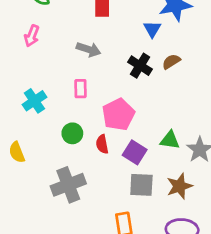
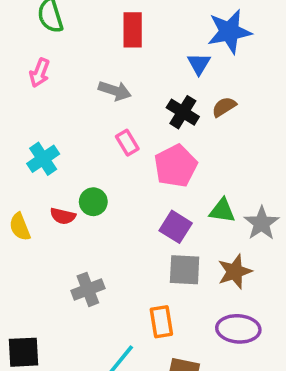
pink rectangle: (80, 89) -> (127, 143), moved, turned -30
pink pentagon: (118, 114) -> (176, 166), moved
red semicircle: (102, 144) -> (63, 216), moved, turned -66
gray cross: (68, 185) -> (88, 289), moved, size x0.7

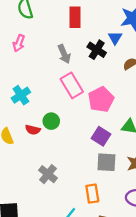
gray arrow: (115, 91) -> (64, 54), turned 48
black cross: (183, 112) -> (97, 50), moved
pink rectangle: (127, 143) -> (72, 85), size x1.6
gray cross: (88, 289) -> (48, 174), turned -30

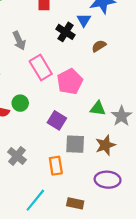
gray arrow: (64, 54) -> (19, 41), moved
purple square: (101, 136) -> (57, 120), moved
orange rectangle: (92, 194) -> (56, 166), moved

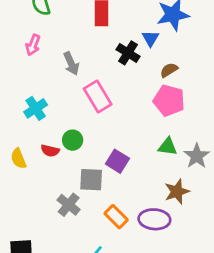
pink pentagon: (70, 82) -> (169, 100), moved, turned -30
gray square: (75, 144) -> (91, 180), moved
orange rectangle: (56, 166) -> (116, 217), turned -36
purple ellipse: (108, 180) -> (154, 219), moved

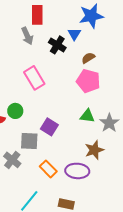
gray arrow: (71, 63) -> (27, 36), moved

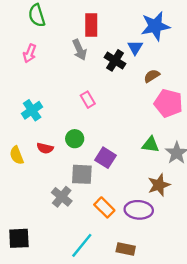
pink rectangle: (34, 78) -> (88, 100), size x0.6
pink pentagon: (88, 81) -> (168, 103), moved
green circle: (15, 111) -> (75, 139), moved

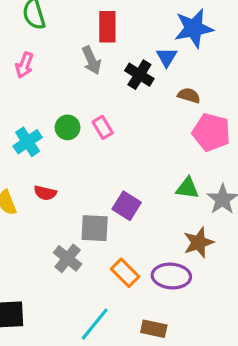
brown semicircle: (152, 76) -> (189, 95), turned 49
green circle: (75, 139) -> (68, 127), moved

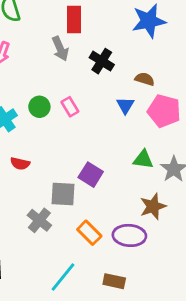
blue triangle: (167, 57) -> (125, 105), moved

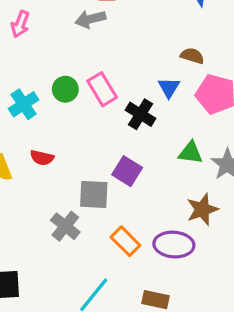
gray arrow: (60, 49) -> (90, 19), turned 100
black cross: (102, 61) -> (140, 114), moved
pink rectangle: (70, 107) -> (102, 89), size x1.4

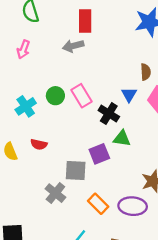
brown semicircle: (192, 56) -> (146, 72), turned 70
green triangle: (191, 153) -> (122, 138), moved
purple square: (127, 171) -> (99, 154), turned 36

